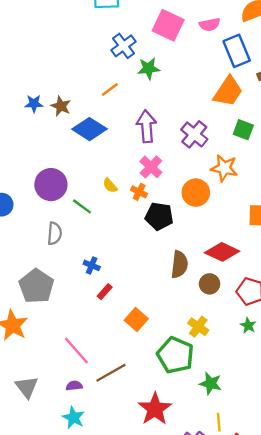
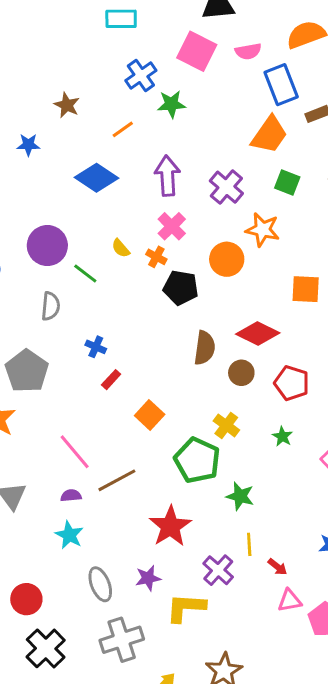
brown star: (61, 106) -> (67, 105), moved
green star: (248, 326) -> (282, 436), moved

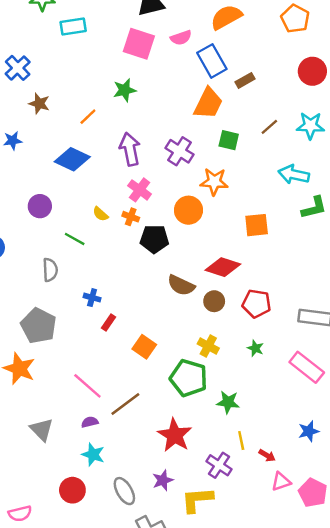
blue cross: (141, 76) -> (18, 68), moved
purple circle: (47, 246) -> (40, 206), moved, size x0.7
brown semicircle: (205, 348) -> (181, 285), turned 116
red circle: (26, 599) -> (72, 490), moved

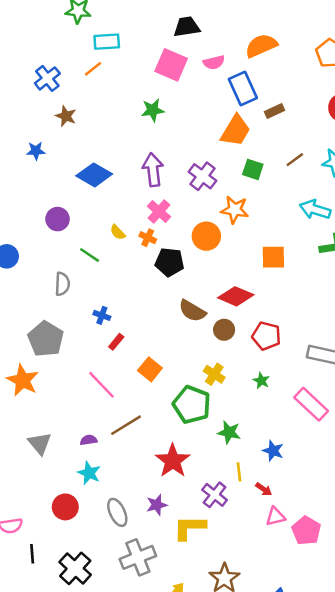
orange line: (88, 117) -> (93, 69), moved
pink line: (87, 386) -> (102, 385), moved
blue star: (309, 431) -> (273, 451), moved, turned 30

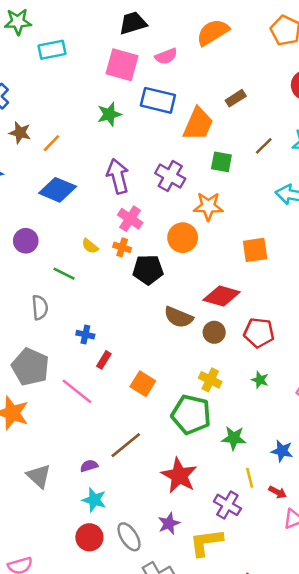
orange line: (93, 69) -> (51, 143), moved
blue rectangle: (243, 88) -> (158, 100), moved, turned -44
pink line: (102, 385) -> (77, 391), moved
red circle: (65, 507) -> (89, 537), moved

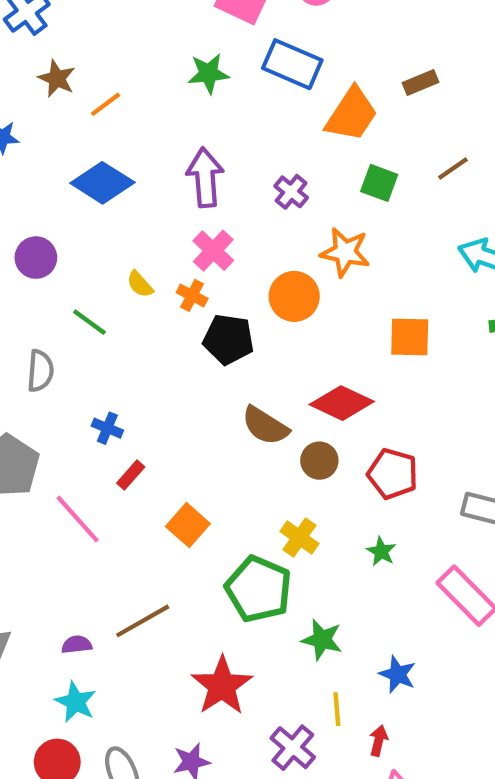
purple cross: (170, 176) -> (291, 192), size x0.7
red arrow: (278, 492) -> (379, 741), turned -114

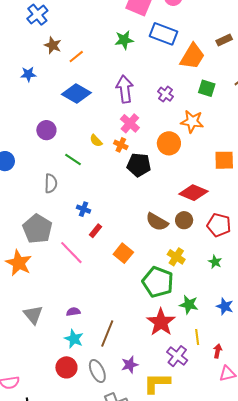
brown semicircle: (265, 426) -> (157, 222), moved
brown line: (143, 621) -> (107, 333), moved, turned -36
blue star: (398, 674) -> (225, 306), moved
red star: (222, 686) -> (161, 322), moved

